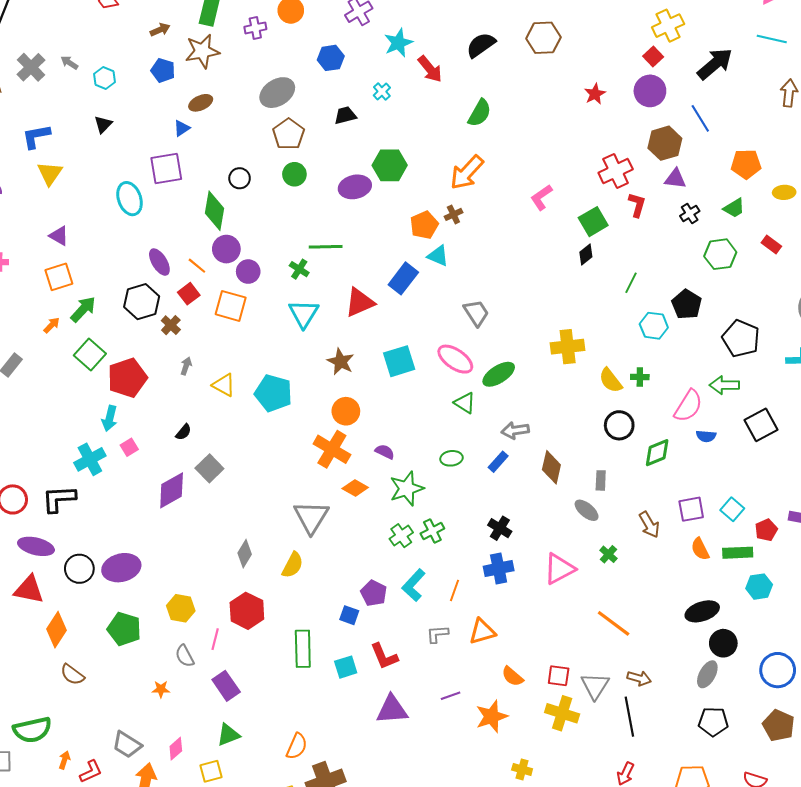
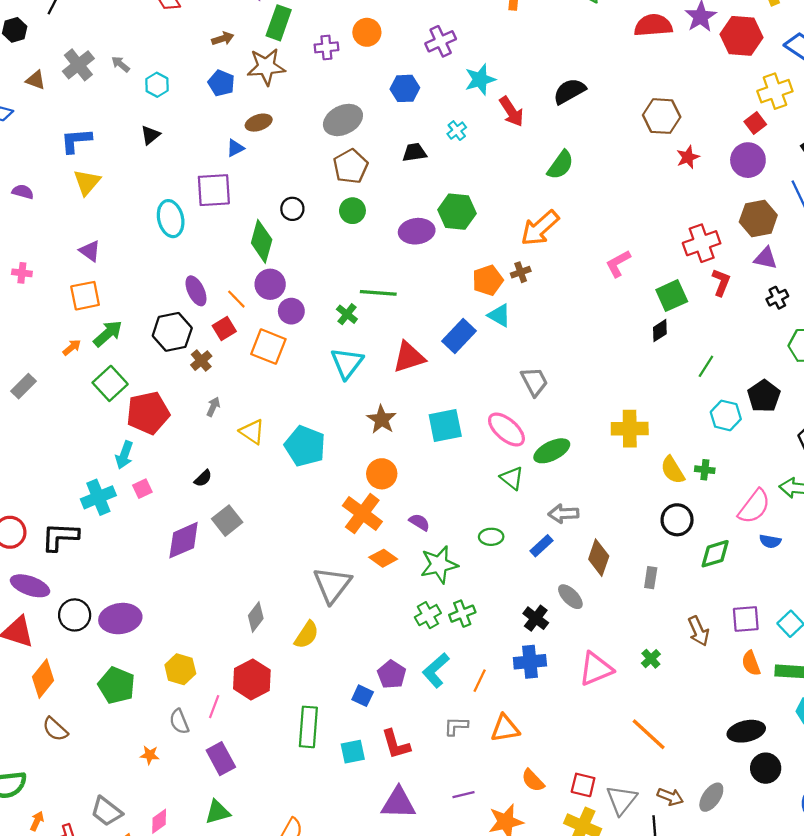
brown hexagon: (543, 38) -> (662, 116), moved
gray ellipse: (587, 510) -> (570, 597), moved
gray ellipse: (707, 674) -> (711, 797), moved

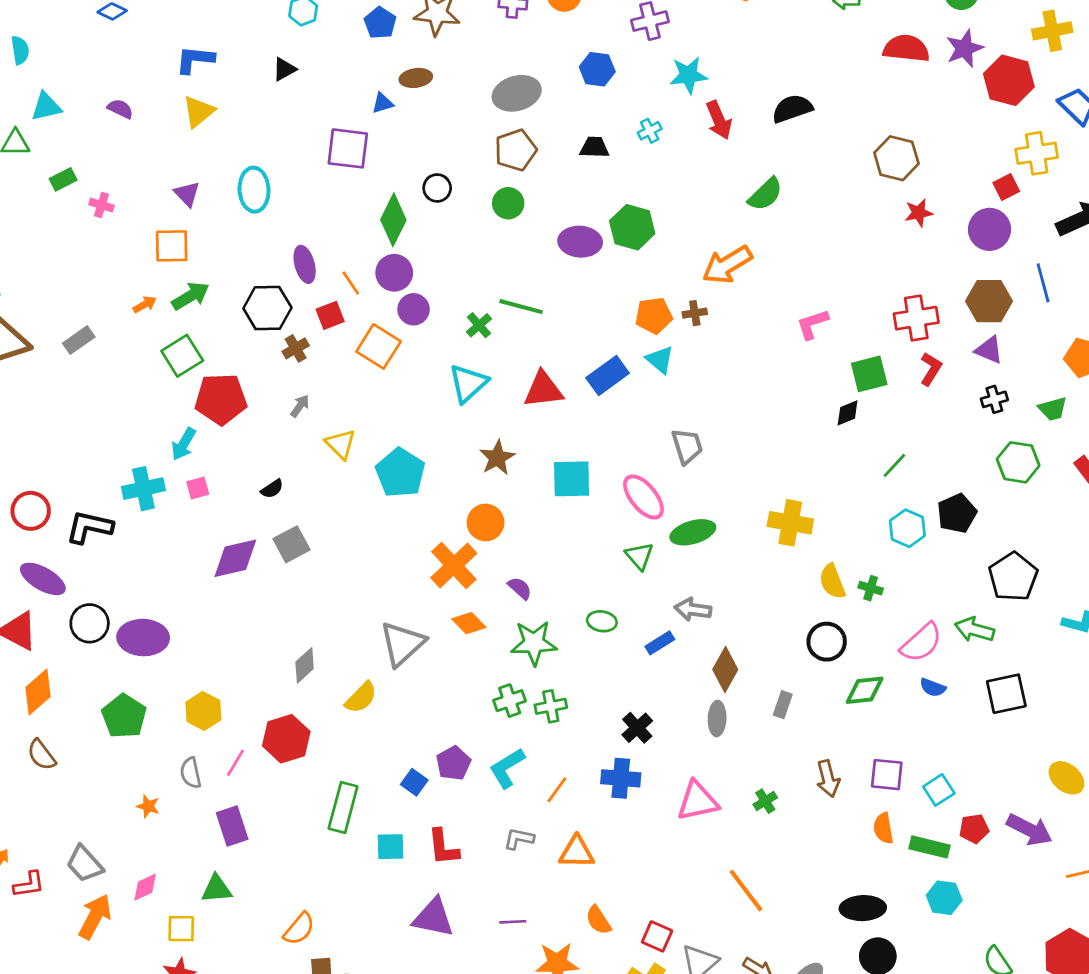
cyan ellipse: (171, 219) -> (254, 190), moved
gray ellipse: (570, 597) -> (717, 719), moved, turned 36

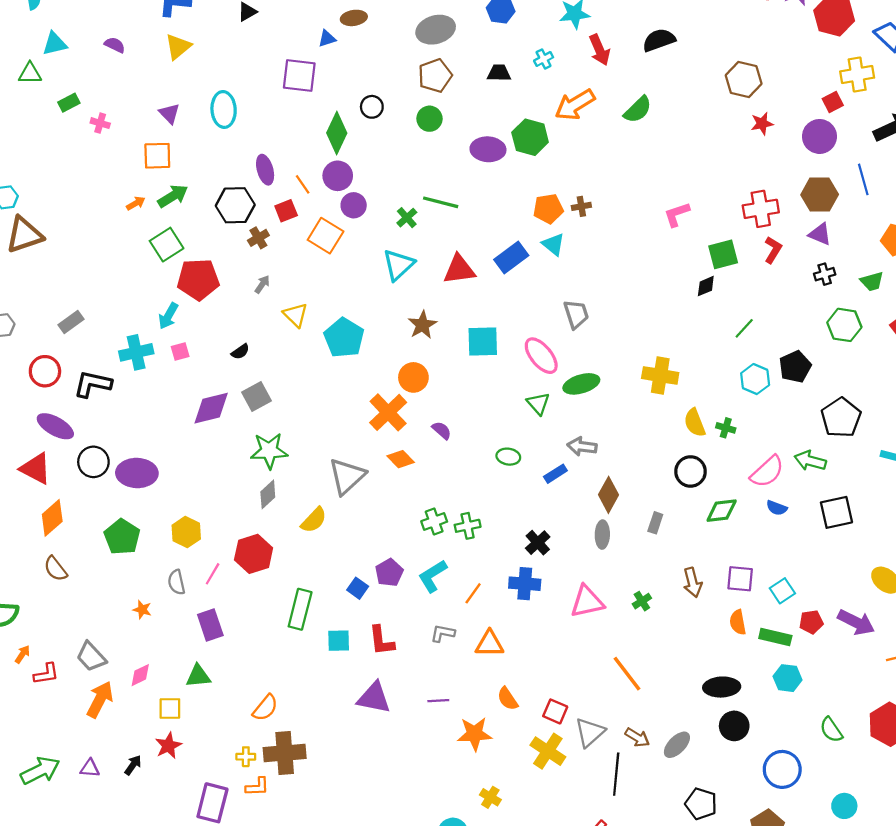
orange arrow: (727, 265) -> (575, 105), moved
gray rectangle: (79, 340) -> (71, 322), moved
green star: (534, 643) -> (269, 451), moved

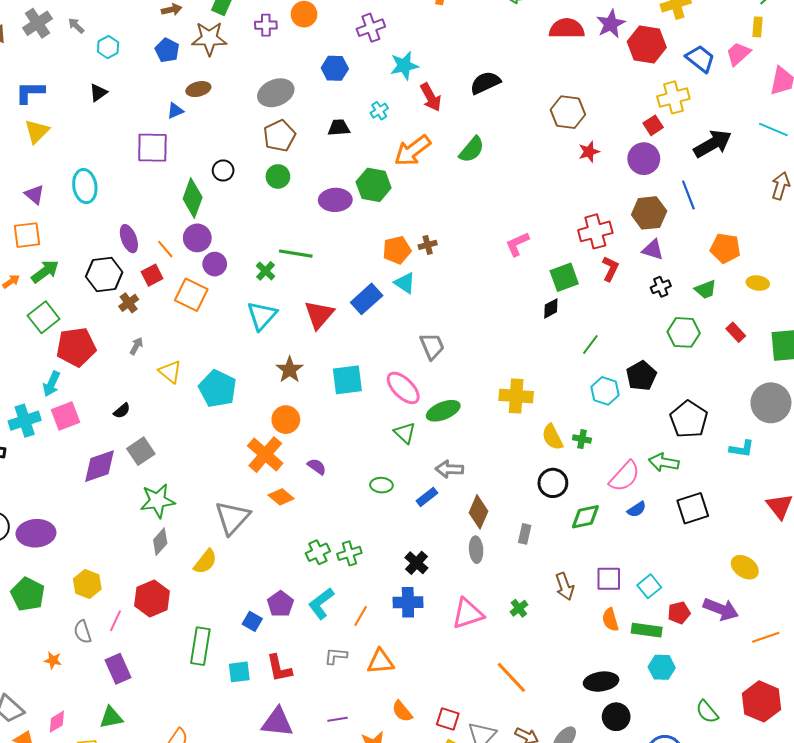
red triangle: (459, 269) -> (319, 315), turned -36
pink square: (180, 351) -> (66, 416), size x1.6
blue semicircle: (777, 508) -> (637, 509), turned -48

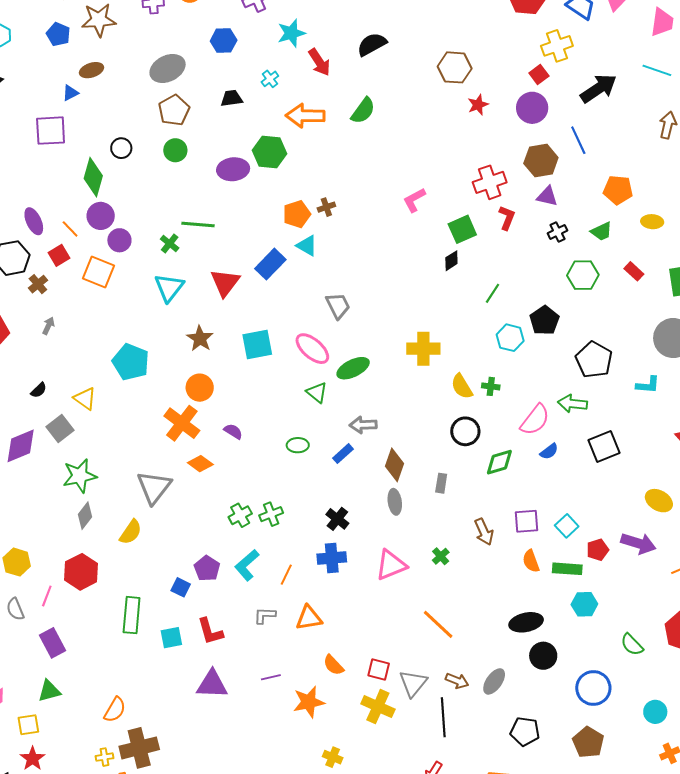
orange arrow: (412, 151) -> (305, 116), turned 42
yellow triangle: (170, 372) -> (85, 399), moved

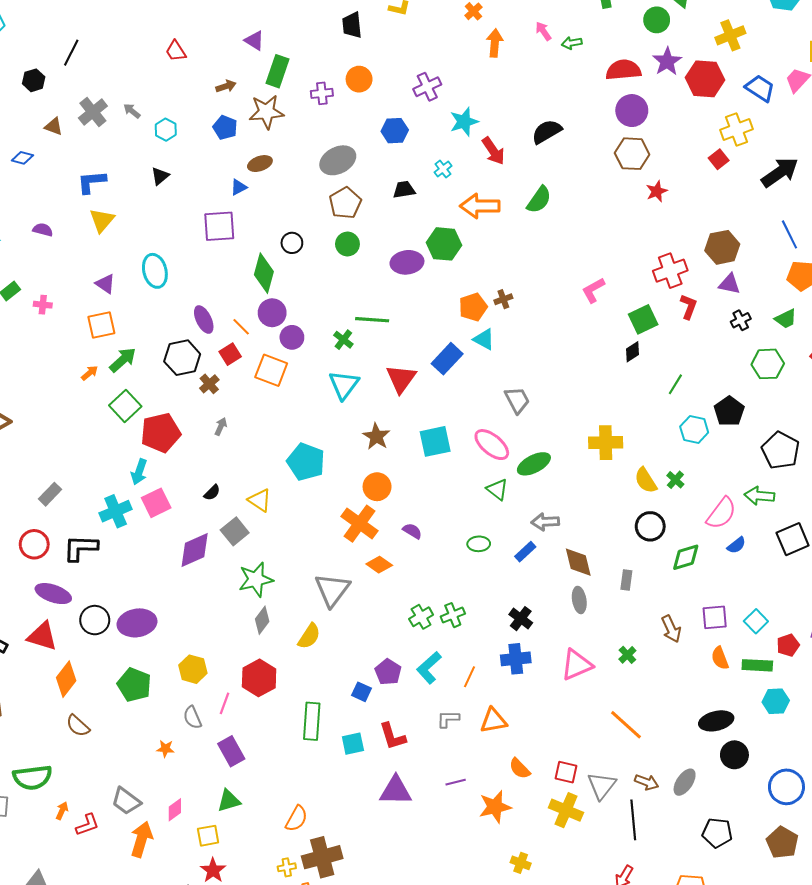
purple circle: (532, 108) -> (632, 111), moved
blue line: (578, 140) -> (789, 234), moved
green cross: (491, 386) -> (675, 480), turned 36
brown diamond: (394, 465) -> (578, 562), turned -32

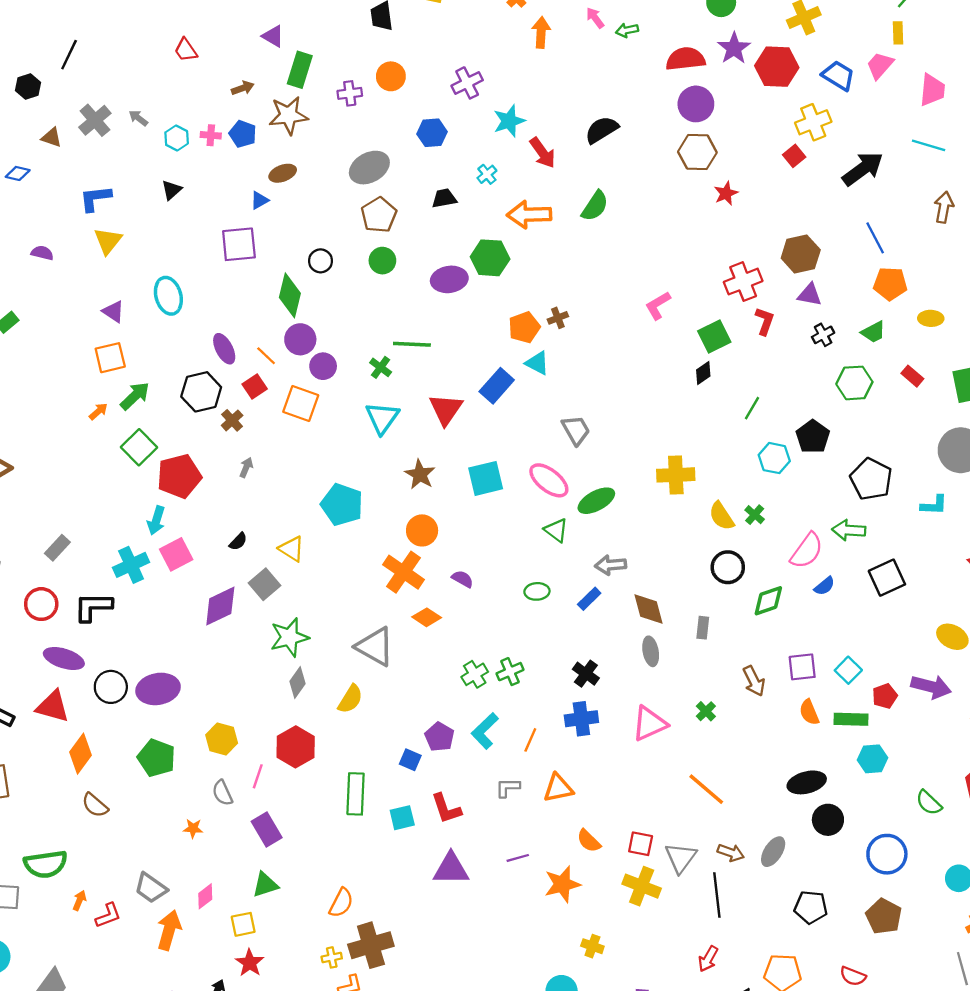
pink cross: (43, 305) -> (211, 135), moved
gray triangle: (332, 590) -> (375, 647), turned -36

